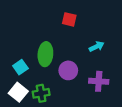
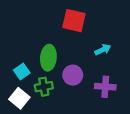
red square: (69, 19) -> (74, 21), size x1.5
green cross: (41, 93) -> (44, 87), moved

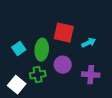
red square: (74, 21) -> (64, 33), moved
cyan square: (22, 72) -> (19, 49), moved

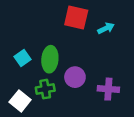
red square: (64, 33) -> (76, 17), moved
cyan arrow: (89, 43) -> (106, 28), moved

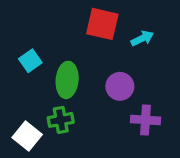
cyan square: (22, 58) -> (30, 61), moved
purple circle: (75, 77) -> (120, 86), moved

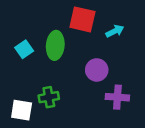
green ellipse: (67, 80) -> (55, 45), moved
white square: (27, 136) -> (22, 110), turned -30

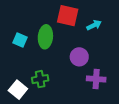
cyan square: (24, 49) -> (20, 40), turned -32
white square: (22, 110) -> (18, 90), turned 30

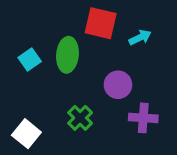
cyan square: (20, 40) -> (30, 60), turned 32
green cross: (40, 79) -> (80, 118), moved, turned -35

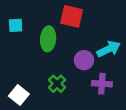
cyan arrow: (140, 37) -> (109, 49), moved, size x1.5
cyan square: (30, 60) -> (16, 25), moved, turned 32

